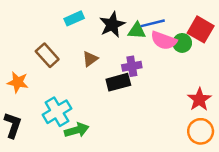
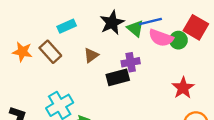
cyan rectangle: (74, 18) -> (67, 26), moved
green triangle: (137, 31) -> (135, 28), turned 36
orange star: (18, 82) -> (22, 52), moved
red star: (199, 99) -> (183, 88), moved

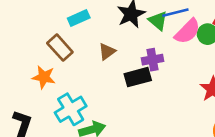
pink semicircle: (161, 38) -> (187, 31), turned -65
orange star: (22, 52) -> (44, 77), moved

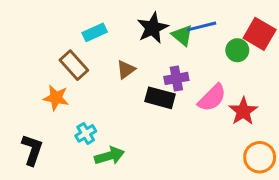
pink semicircle: (187, 31) -> (212, 98), moved
black rectangle: (138, 77) -> (160, 98), turned 30
cyan cross: (71, 109) -> (86, 133), size x0.6

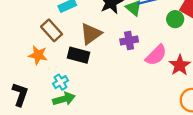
brown triangle: (126, 70) -> (91, 34), size x1.5
black rectangle: (160, 98) -> (79, 55), moved
green arrow: (109, 156) -> (64, 99), moved

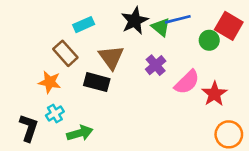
brown triangle: (91, 34) -> (111, 57), turned -30
purple cross: (129, 41) -> (156, 65), turned -30
cyan cross: (61, 82) -> (55, 113), moved

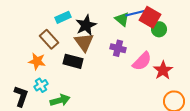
black star: (135, 21) -> (86, 25), moved
red square: (229, 26) -> (150, 17), moved
purple cross: (156, 65) -> (118, 48), turned -35

